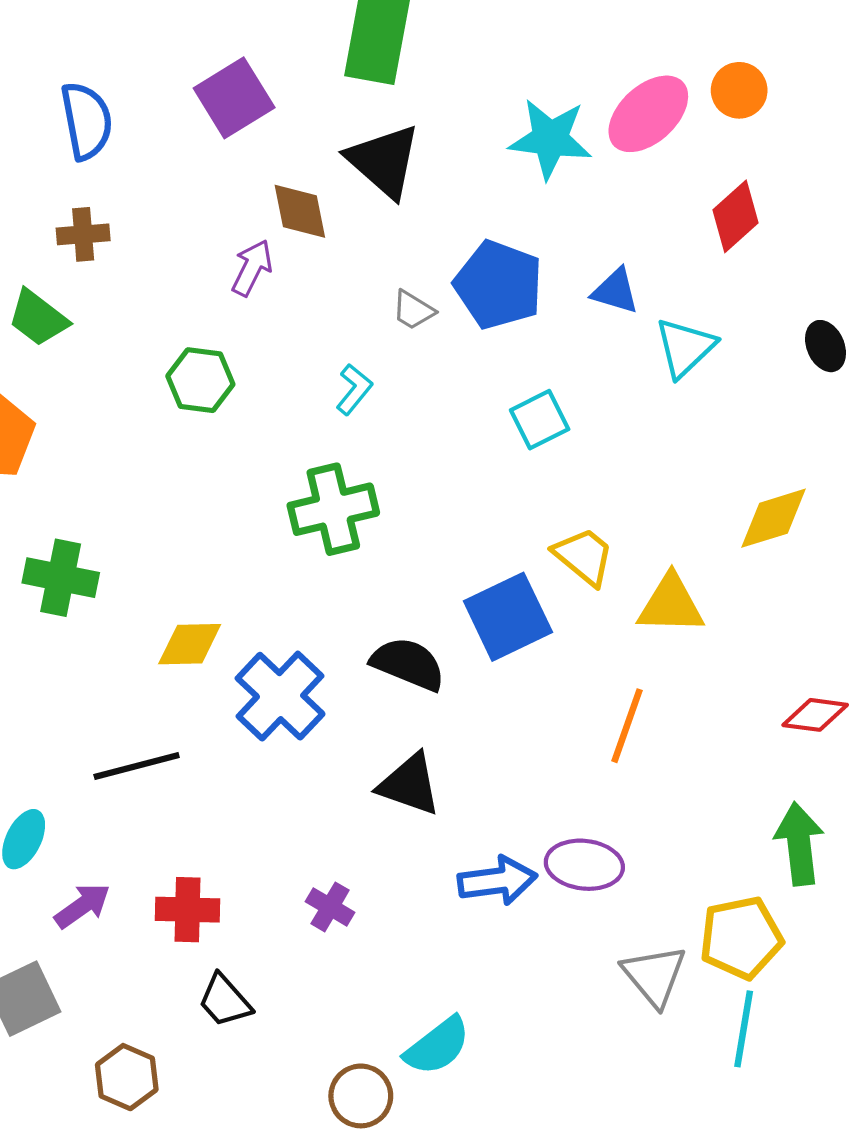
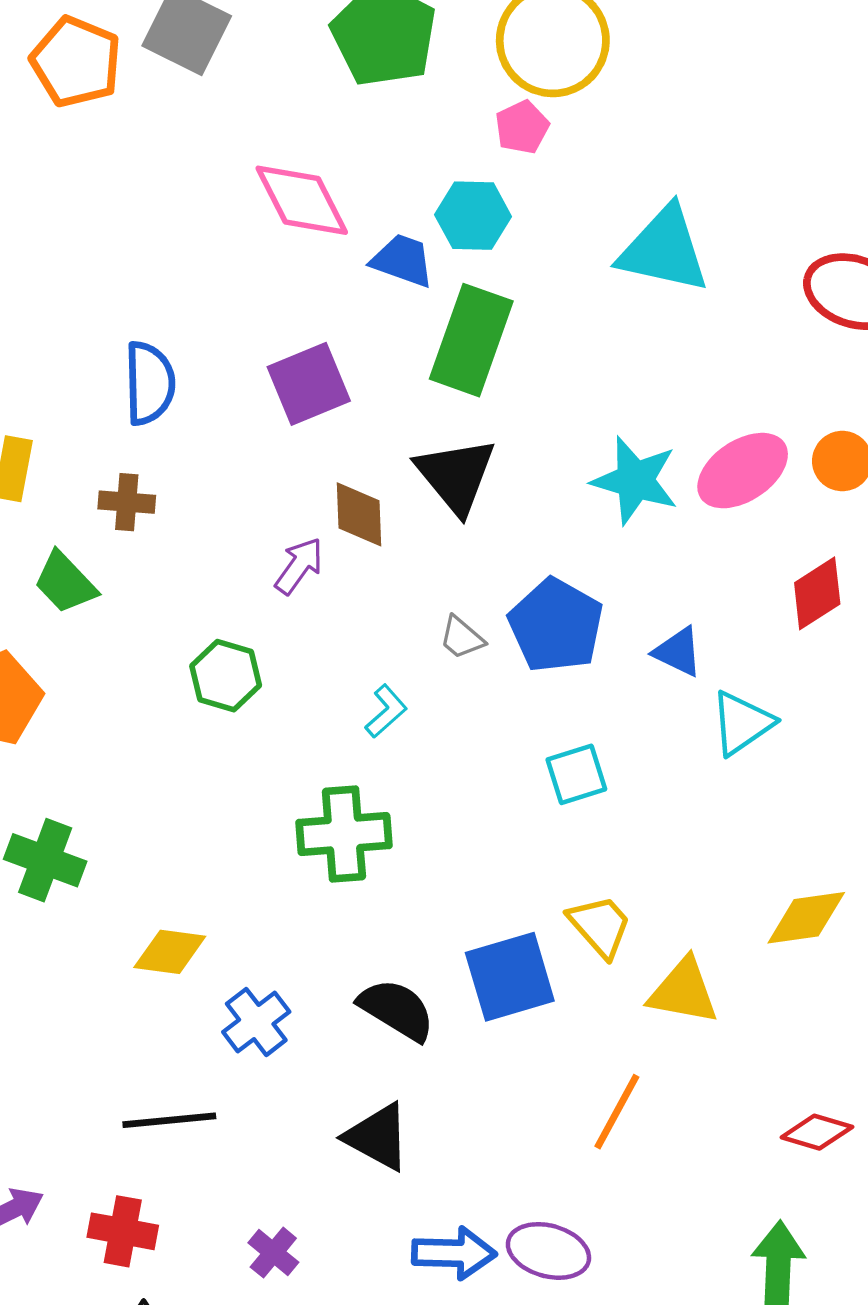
blue cross: (280, 696) -> (256, 1022), size x0.7
black line: (137, 766) -> (169, 1120), moved

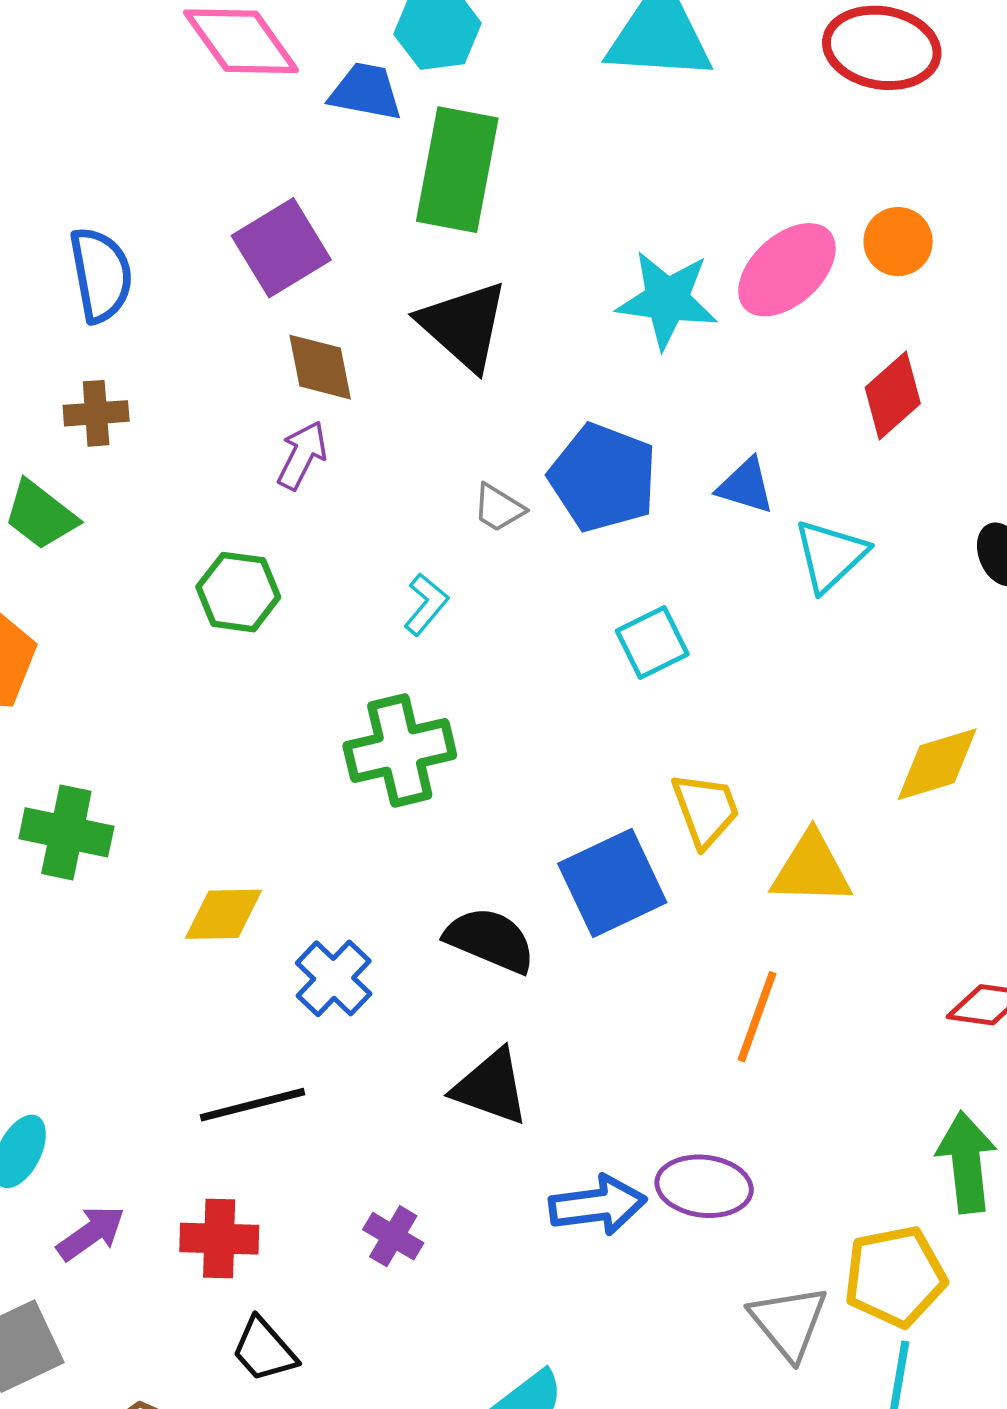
brown diamond: (359, 514) -> (320, 367), moved
yellow trapezoid: (600, 926) -> (705, 810), turned 30

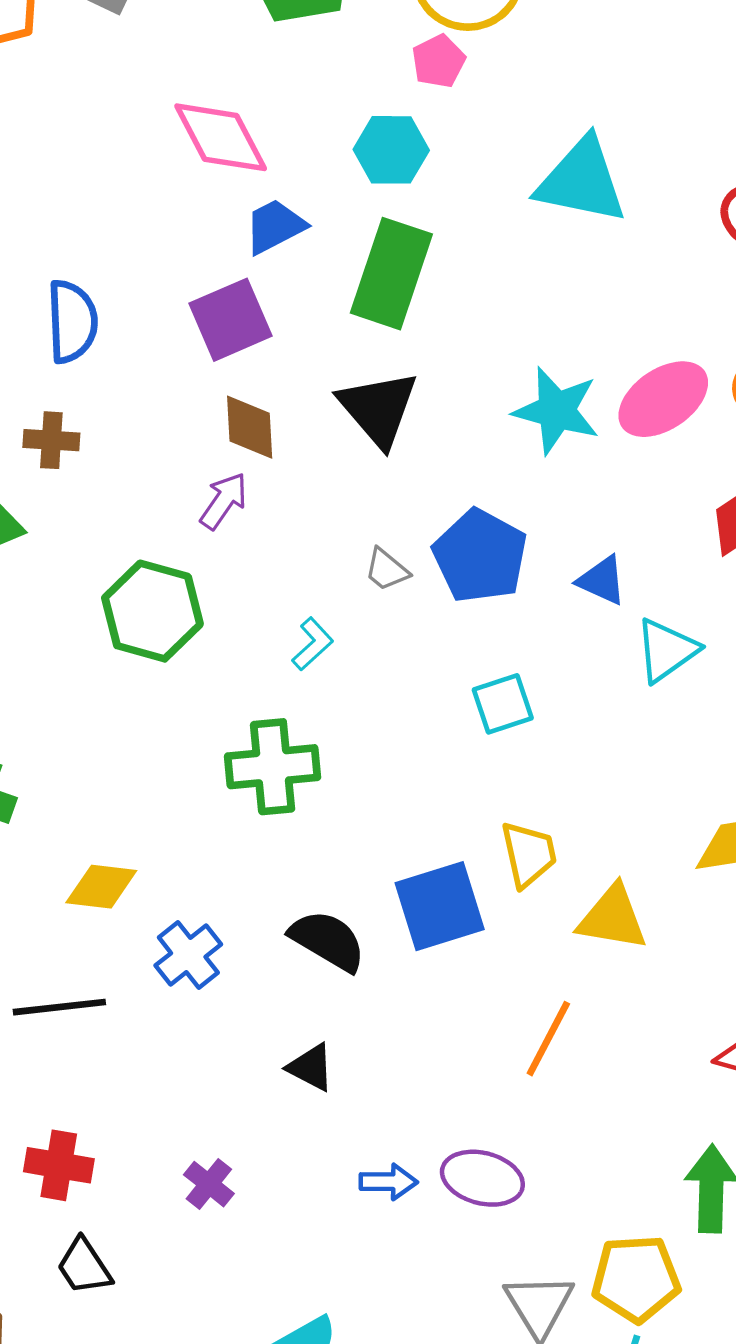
blue trapezoid: (366, 92) -> (275, 226), moved, turned -46
green hexagon: (238, 592) -> (152, 611), size x1.4
black triangle: (491, 1087) -> (311, 1067), size x0.7
black line: (252, 1105) -> (59, 1007), moved
blue arrow: (598, 1205) -> (389, 1182), size x0.7

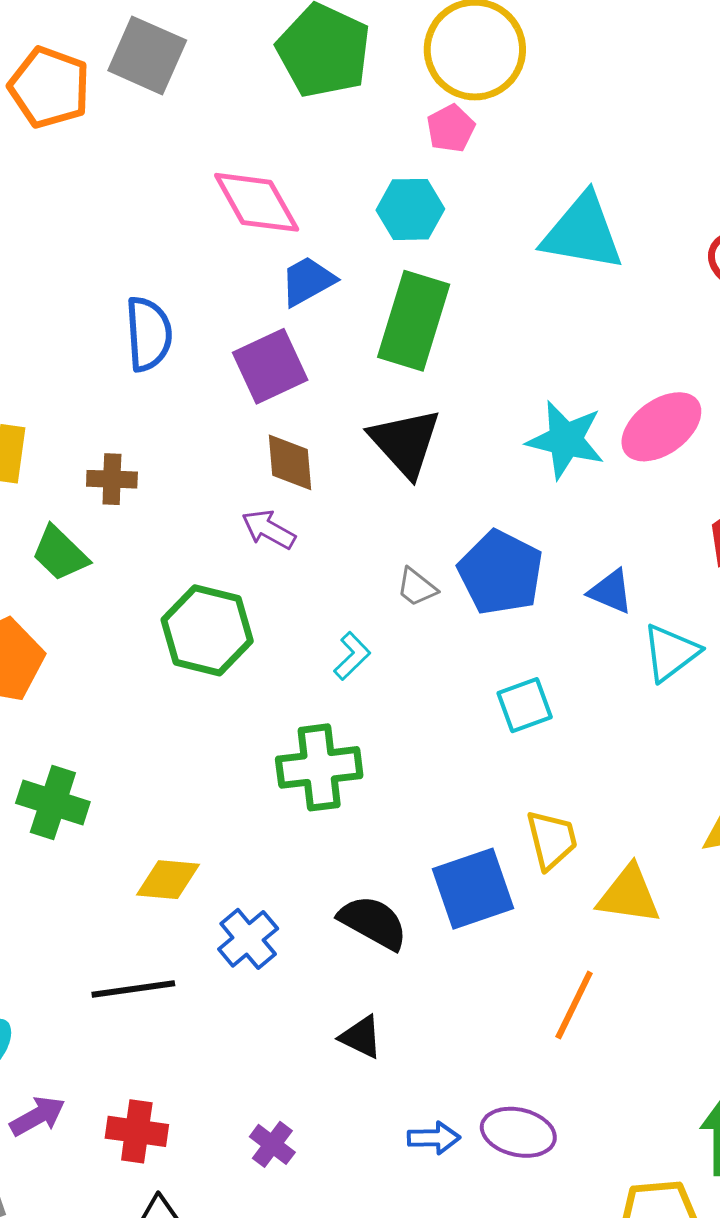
blue semicircle: (72, 321) -> (149, 334), moved
purple arrow: (224, 501) -> (269, 529), turned -94

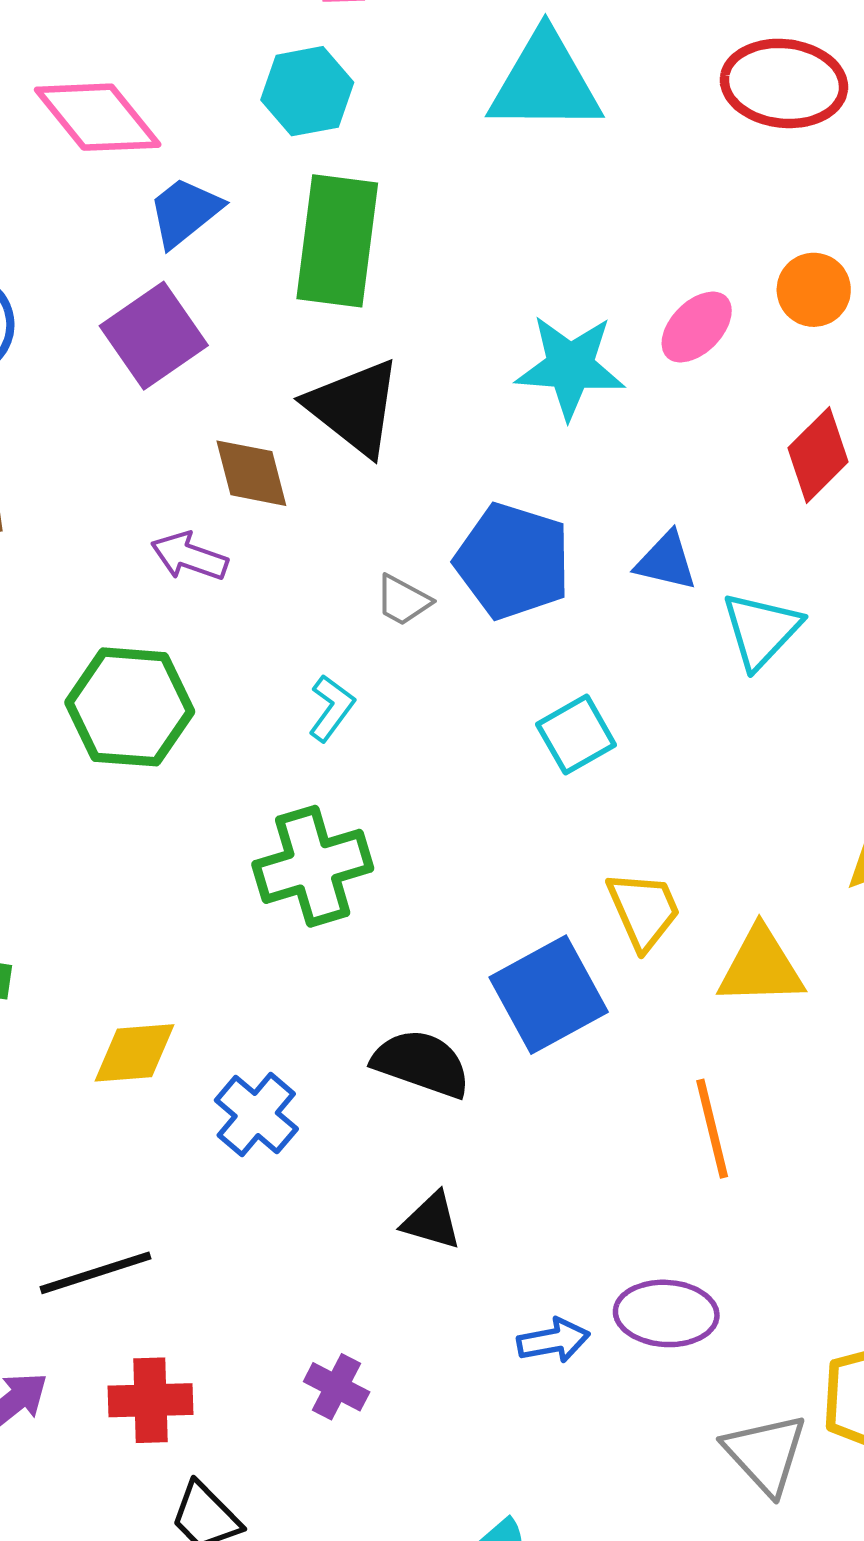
pink ellipse: (661, 427) -> (697, 327), size x0.7
brown diamond: (290, 462) -> (251, 473), moved
black line: (133, 989) -> (95, 1273), moved
orange line: (574, 1005) -> (712, 1129), turned -30

